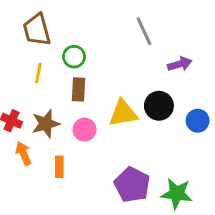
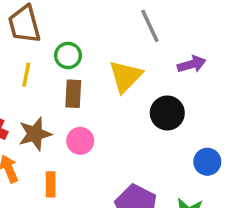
yellow triangle: (123, 113) -> (125, 76), moved, turned -36
blue circle: (198, 121) -> (207, 162), moved

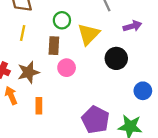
green circle: (68, 56) -> (62, 20), moved
pink circle: (80, 141) -> (67, 68), moved

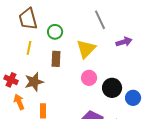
green circle: (62, 20) -> (55, 32), moved
black circle: (116, 58) -> (112, 88), moved
pink circle: (67, 68) -> (89, 78), moved

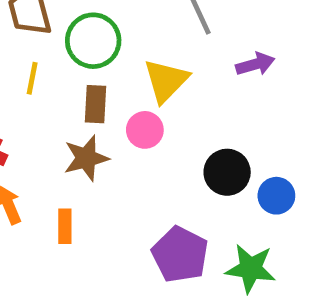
green circle: (55, 32) -> (93, 41), size x1.5
pink circle: (89, 78) -> (145, 130), moved
brown star: (34, 82) -> (86, 158), moved

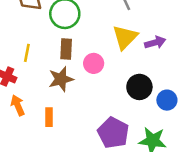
purple arrow: (255, 64) -> (155, 42), moved
yellow line: (32, 78) -> (27, 53), moved
yellow triangle: (166, 81) -> (125, 37), moved

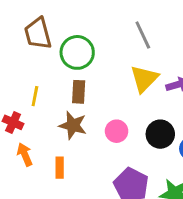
pink circle: (94, 63) -> (117, 131), moved
brown star: (61, 79) -> (73, 125), turned 30

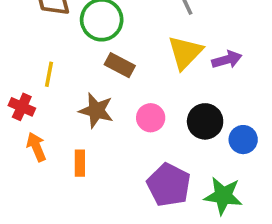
brown rectangle: (79, 92) -> (120, 65), moved, turned -65

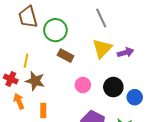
brown star: (96, 110) -> (35, 81), moved

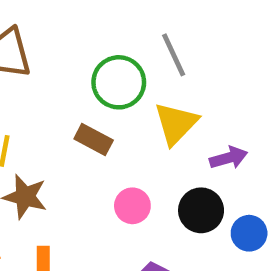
green circle: (55, 30) -> (119, 82), moved
purple arrow: (126, 52) -> (228, 158), moved

